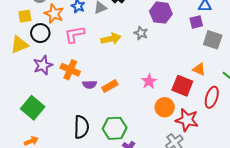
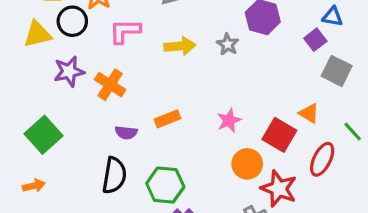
purple square: (196, 22) -> (315, 40), turned -32
purple semicircle: (90, 84) -> (126, 133), moved

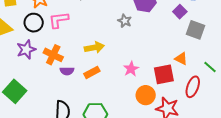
black circle: (72, 21) -> (34, 23), moved
yellow arrow: (180, 46) -> (94, 47), moved
purple semicircle: (126, 133) -> (67, 71), moved
red square: (279, 135) -> (164, 74), turned -35

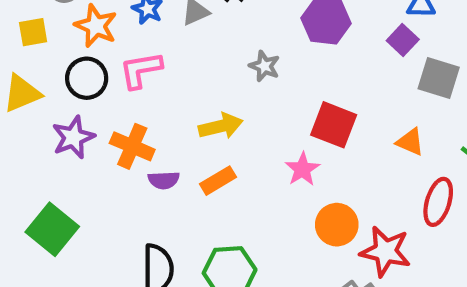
gray star: (125, 21) -> (264, 66), moved
red square: (164, 74) -> (334, 125), moved, turned 35

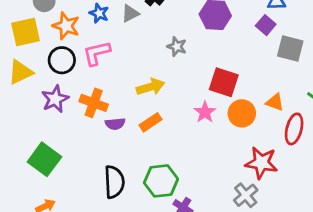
yellow square: (33, 32) -> (26, 32), size x1.5
orange triangle: (410, 142) -> (275, 102), moved
orange circle: (337, 225) -> (242, 113), moved

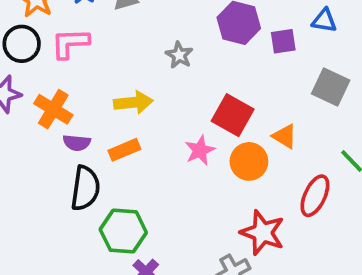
purple square: (266, 25) -> (283, 41), moved, turned 30
orange triangle: (275, 102) -> (285, 136), moved
black semicircle: (114, 182) -> (85, 188), moved

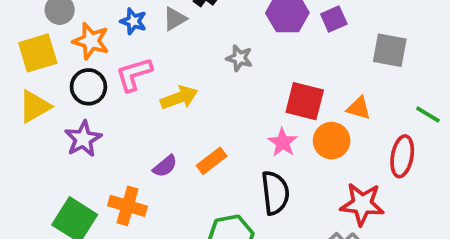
yellow arrow: (133, 102) -> (179, 98), moved
orange cross: (53, 109) -> (128, 206), moved
purple semicircle: (77, 143) -> (165, 166), turned -30
black semicircle: (85, 188) -> (275, 193), moved

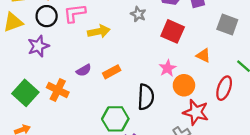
red square: (305, 101) -> (173, 31), moved
orange circle: (332, 141) -> (184, 85), moved
pink star: (283, 142) -> (167, 68), moved

